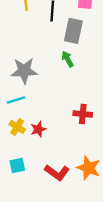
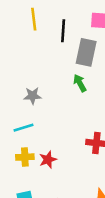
gray star: (24, 71) -> (33, 96), size x0.6
yellow cross: (17, 127) -> (25, 157), turned -35

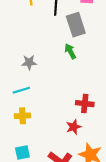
gray rectangle: (86, 52) -> (76, 25), turned -30
red star: (48, 160) -> (74, 127), moved

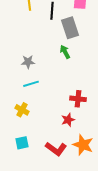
cyan line: (21, 90) -> (31, 84), moved
yellow cross: (22, 116) -> (22, 110), turned 32

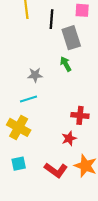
gray star: (28, 62) -> (35, 75), moved
yellow cross: (22, 110) -> (19, 127), size x1.5

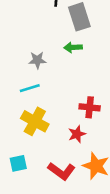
green arrow: (66, 64) -> (73, 47), turned -64
yellow cross: (19, 127) -> (35, 121), moved

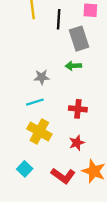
red cross: (90, 107) -> (78, 109), moved
cyan square: (18, 163) -> (25, 169), turned -35

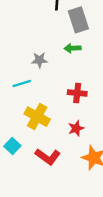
cyan line: (35, 102) -> (22, 84), moved
cyan square: (25, 169) -> (12, 146), moved
red L-shape: (63, 176) -> (48, 157), moved

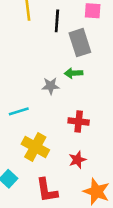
gray star: (39, 60) -> (51, 86), moved
red L-shape: (48, 157) -> (47, 190), turned 45

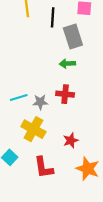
gray star: (51, 86) -> (40, 102), moved
red cross: (79, 121) -> (65, 94), moved

